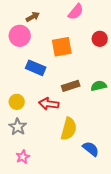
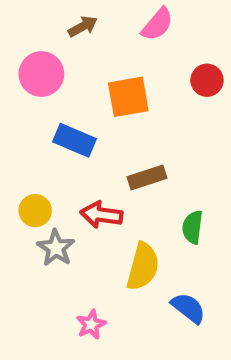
brown arrow: (33, 17) -> (83, 26), moved
green semicircle: (99, 86) -> (193, 227), moved, turned -70
gray star: (18, 127) -> (56, 248), moved
pink star: (23, 157) -> (91, 324), moved

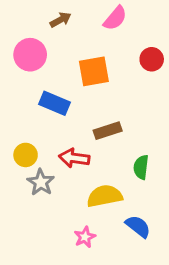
yellow semicircle: (143, 267) -> (105, 196), turned -116
pink star: (91, 324) -> (85, 237), moved

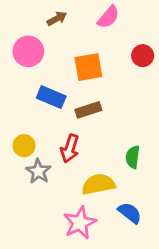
brown rectangle: (108, 131) -> (88, 110), moved
red arrow: (74, 158) -> (70, 149), turned -80
pink star: (85, 237) -> (80, 223), size x1.6

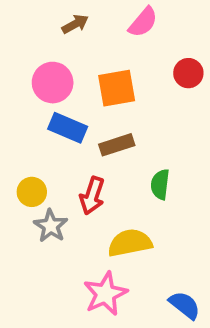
pink circle: (28, 51) -> (53, 83), moved
green semicircle: (133, 157) -> (160, 184), moved
blue semicircle: (130, 213) -> (185, 305), moved

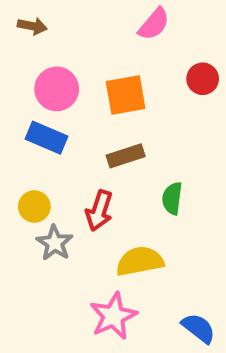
brown arrow: (75, 24) -> (32, 26), moved, turned 40
blue rectangle: (68, 128) -> (47, 138), moved

